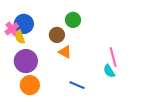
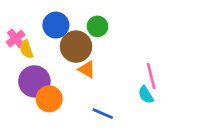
blue circle: (24, 24) -> (56, 25), moved
brown circle: (57, 35) -> (76, 47), size x1.5
orange circle: (30, 85) -> (49, 99), moved

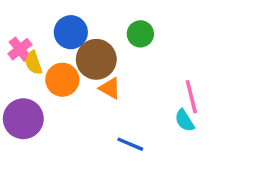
green circle: (97, 26) -> (140, 34), moved
purple circle: (34, 81) -> (23, 119), moved
orange circle: (49, 99) -> (62, 80), moved

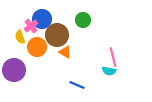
pink cross: (20, 49) -> (31, 26), moved
cyan semicircle: (184, 120) -> (109, 71), turned -48

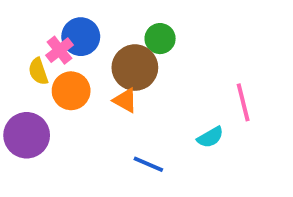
brown circle: (57, 35) -> (135, 68), moved
pink line: (113, 57) -> (243, 102), moved
cyan semicircle: (109, 71) -> (210, 137), turned -40

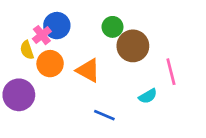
brown circle: (135, 68) -> (133, 46), moved
orange triangle: (125, 100) -> (88, 70), size x1.4

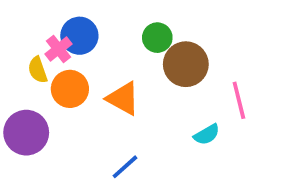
blue line: (104, 115) -> (125, 167), moved, turned -65

